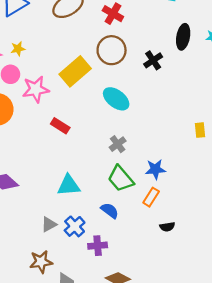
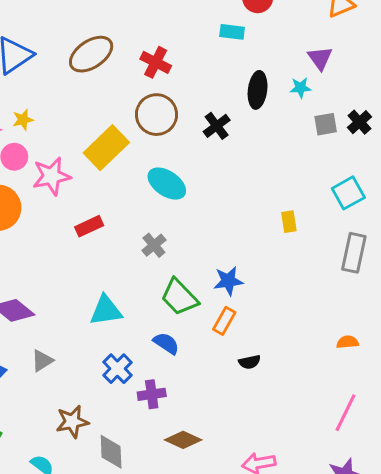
red rectangle: (60, 126) -> (89, 226), turned -54
gray cross: (118, 144) -> (154, 245), moved
gray triangle: (49, 224) -> (42, 361), moved

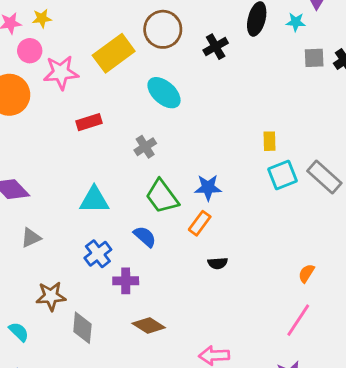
cyan square: (348, 193) -> (282, 175), moved
gray rectangle: (354, 253) -> (324, 177), turned -68
orange semicircle: (348, 342) -> (306, 273), moved, turned -60

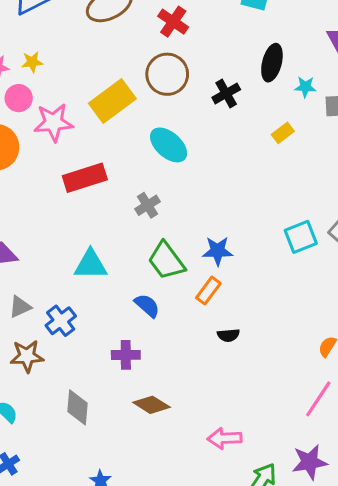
cyan star: (296, 22) -> (305, 87), moved
red rectangle: (89, 122) -> (85, 178), size x1.5
yellow rectangle: (269, 141) -> (283, 133), moved, turned 54
blue cross: (98, 254) -> (61, 321), moved
brown star: (51, 296) -> (27, 356), moved

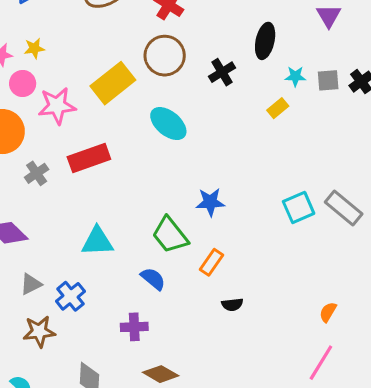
cyan star: (305, 87) -> (295, 76), moved
gray cross: (148, 205) -> (37, 173), moved
blue star: (218, 251) -> (210, 202), moved

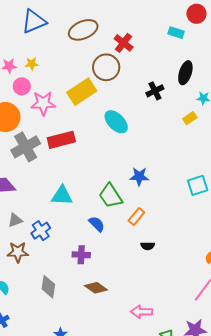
brown circle: (165, 56) -> (106, 67), moved
gray cross: (37, 173) -> (26, 147), size x1.8

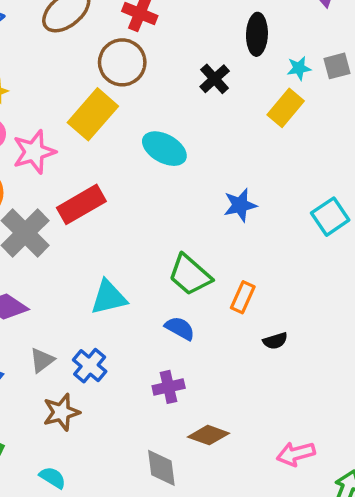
yellow rectangle: (190, 118) -> (286, 108), size x1.5
blue star: (139, 176) -> (240, 205), moved
gray diamond: (48, 287) -> (161, 468), moved

